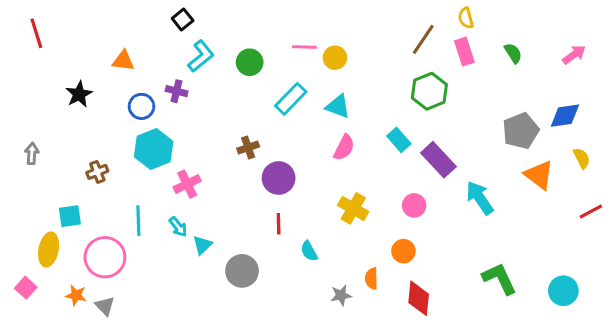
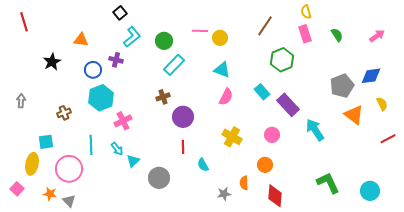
brown line: (423, 39) -> (265, 26), moved
cyan rectangle: (291, 99) -> (174, 65), moved

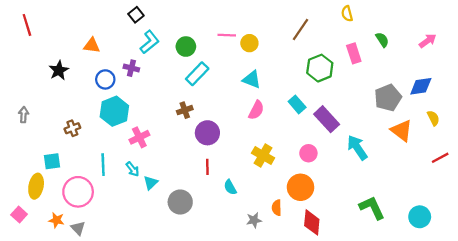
pink rectangle: (305, 34) -> (354, 53), moved
orange circle: (265, 165) -> (301, 187), size x1.5

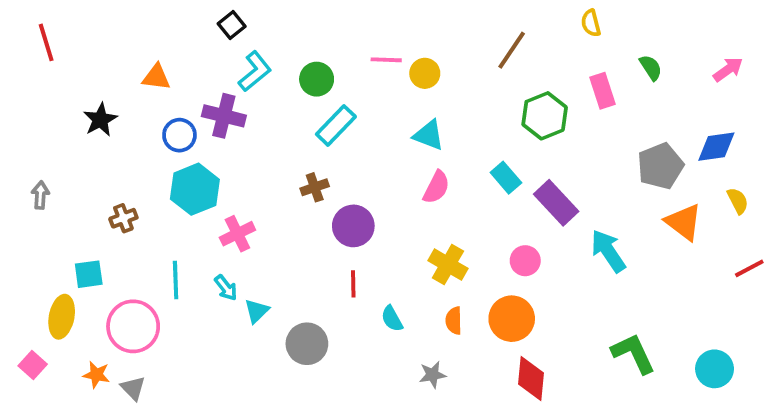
purple cross: (131, 68) -> (224, 116), size x1.5
orange semicircle: (277, 208) -> (454, 321), moved

